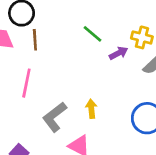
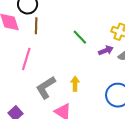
green line: (93, 34) -> (80, 37), moved
purple arrow: (118, 53) -> (106, 50), moved

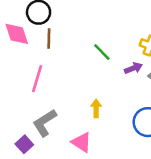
gray L-shape: (46, 87) -> (45, 123), moved

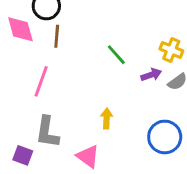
gray L-shape: (45, 123) -> (47, 132), turned -52
purple square: (24, 144) -> (23, 155), turned -30

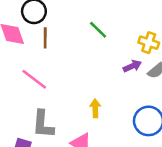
green line: (116, 55) -> (98, 30), moved
pink line: (41, 81) -> (34, 79), turned -68

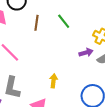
brown line: (45, 38) -> (37, 23), moved

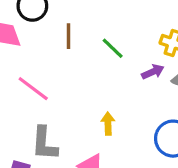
green line: (64, 21) -> (113, 48), moved

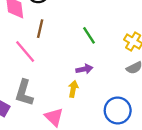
brown line: (68, 36) -> (40, 29), moved
purple arrow: (153, 72) -> (84, 69), moved

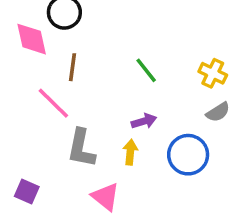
gray L-shape: (24, 93) -> (81, 148), moved
blue circle: (118, 110) -> (188, 155), moved

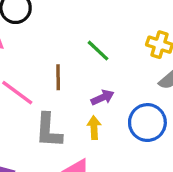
brown line: (73, 67) -> (58, 77), moved

